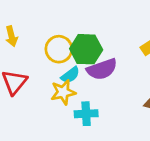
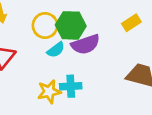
yellow star: (63, 92) -> (49, 92), moved

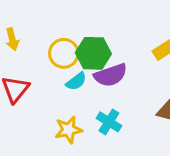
cyan cross: (71, 86) -> (109, 122), moved, turned 35

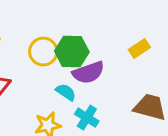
cyan semicircle: (76, 81) -> (66, 92), moved, turned -110

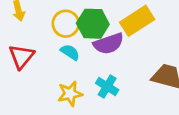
yellow rectangle: (139, 49) -> (137, 21), moved, size x1.6
cyan semicircle: (66, 92) -> (70, 52), moved

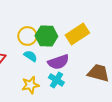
purple semicircle: (109, 44) -> (58, 62), moved

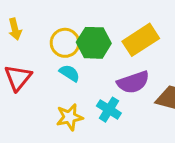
purple semicircle: (58, 62) -> (133, 82), moved

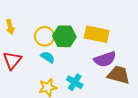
yellow rectangle: (141, 40) -> (97, 34), turned 45
purple semicircle: (133, 82) -> (105, 59), moved

